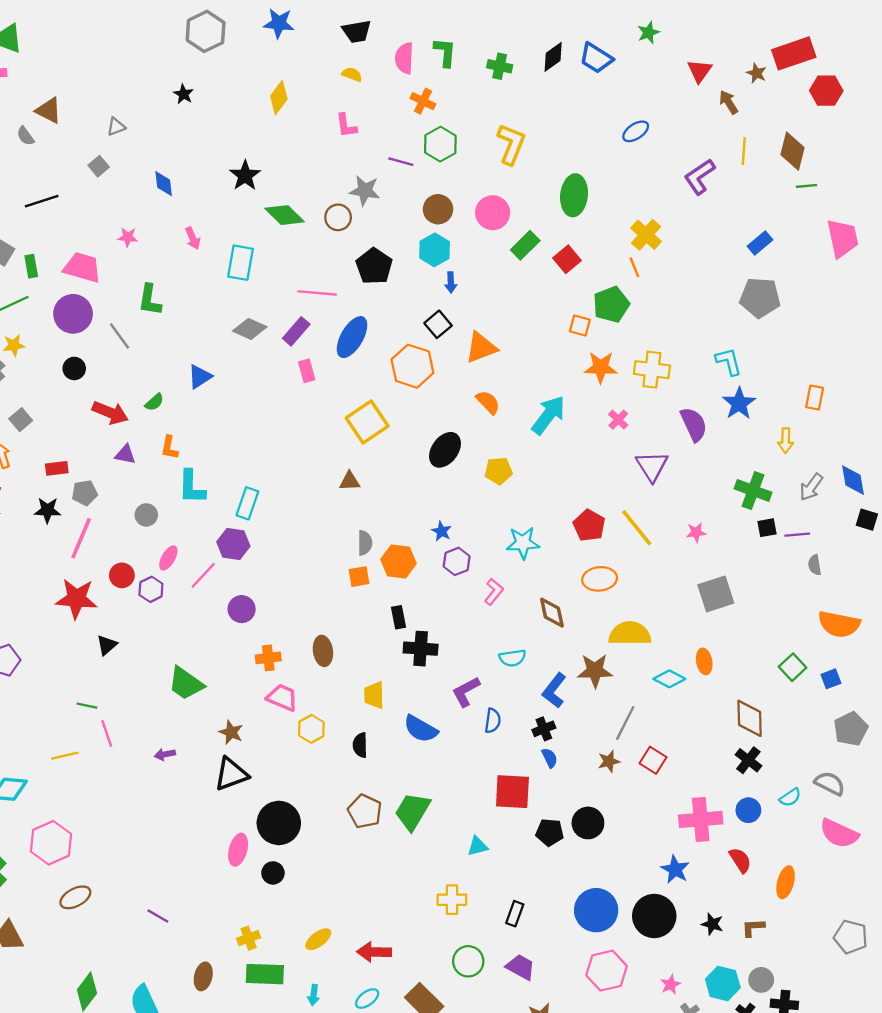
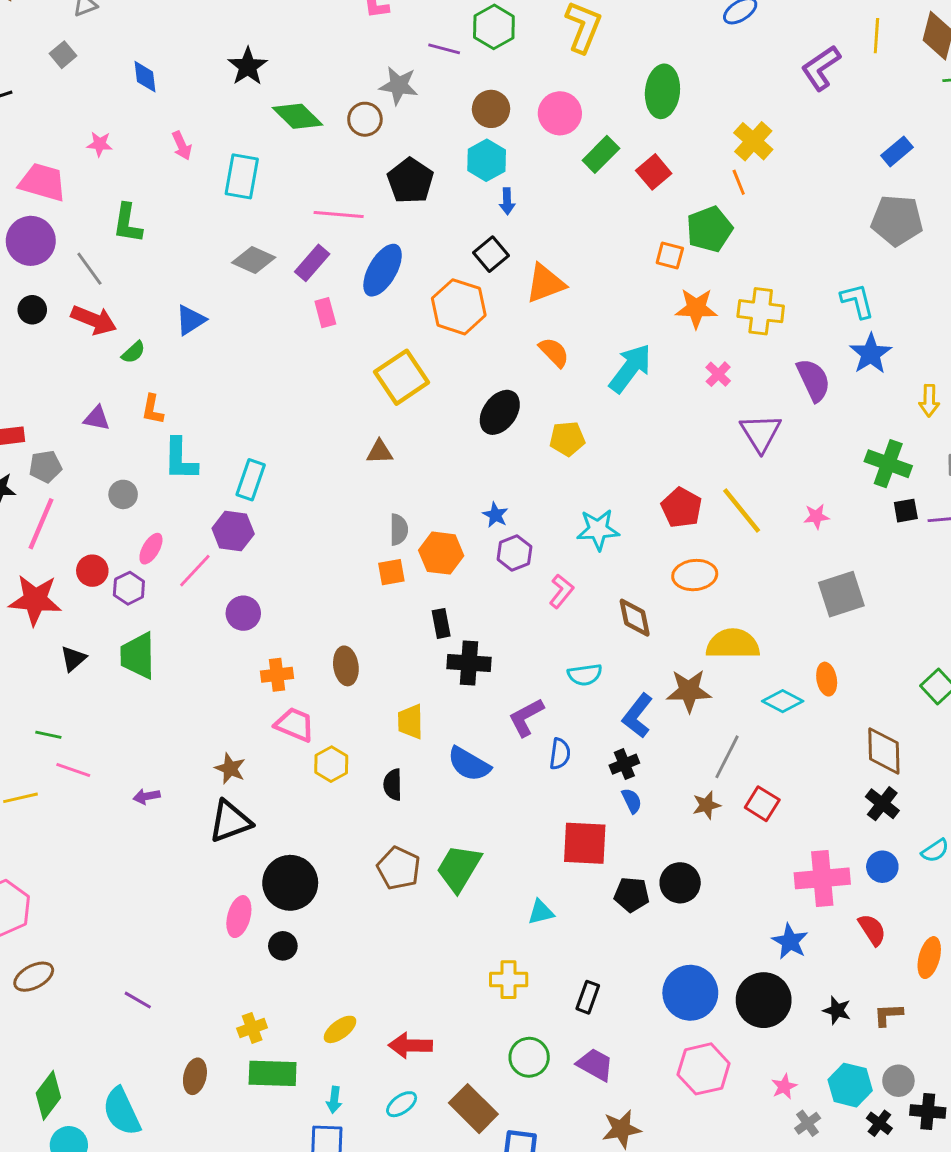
red arrow: (110, 413) -> (94, 320), moved
green trapezoid: (186, 683) -> (138, 656), moved, turned 54
pink line: (107, 733) -> (73, 770), turned -52

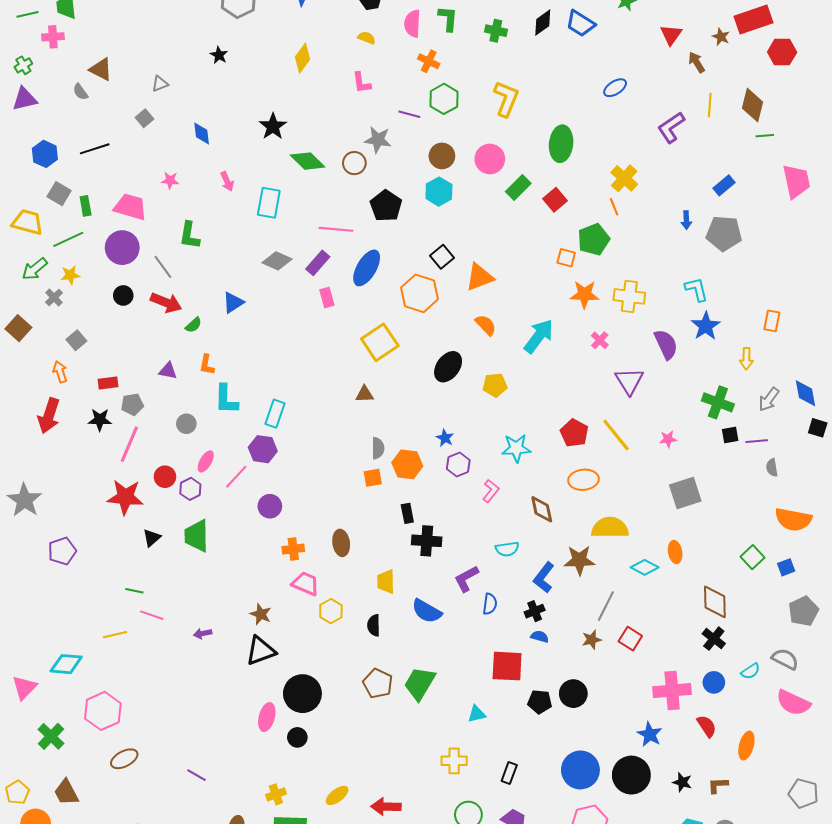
blue arrow: (507, 201) -> (686, 220), moved
blue semicircle: (632, 801) -> (540, 637), turned -48

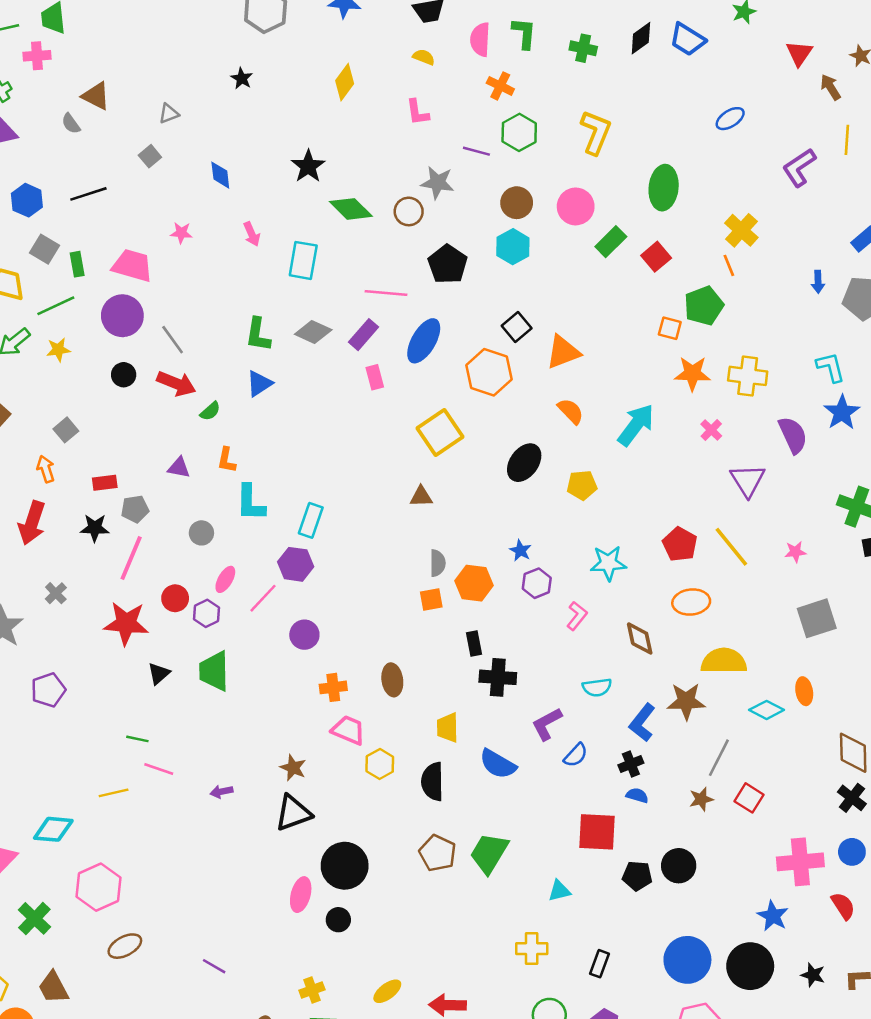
green L-shape: (189, 235) -> (258, 335), moved
gray cross: (54, 297) -> (56, 593), moved
blue semicircle: (490, 604) -> (576, 755), turned 35
black semicircle: (374, 625) -> (433, 782), size x1.4

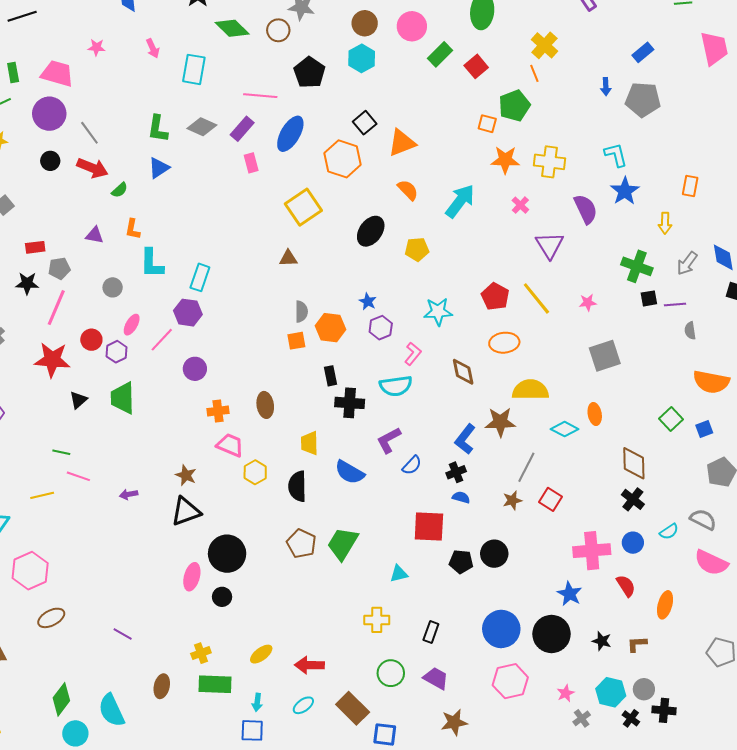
cyan semicircle: (597, 687) -> (396, 386), moved, size x1.4

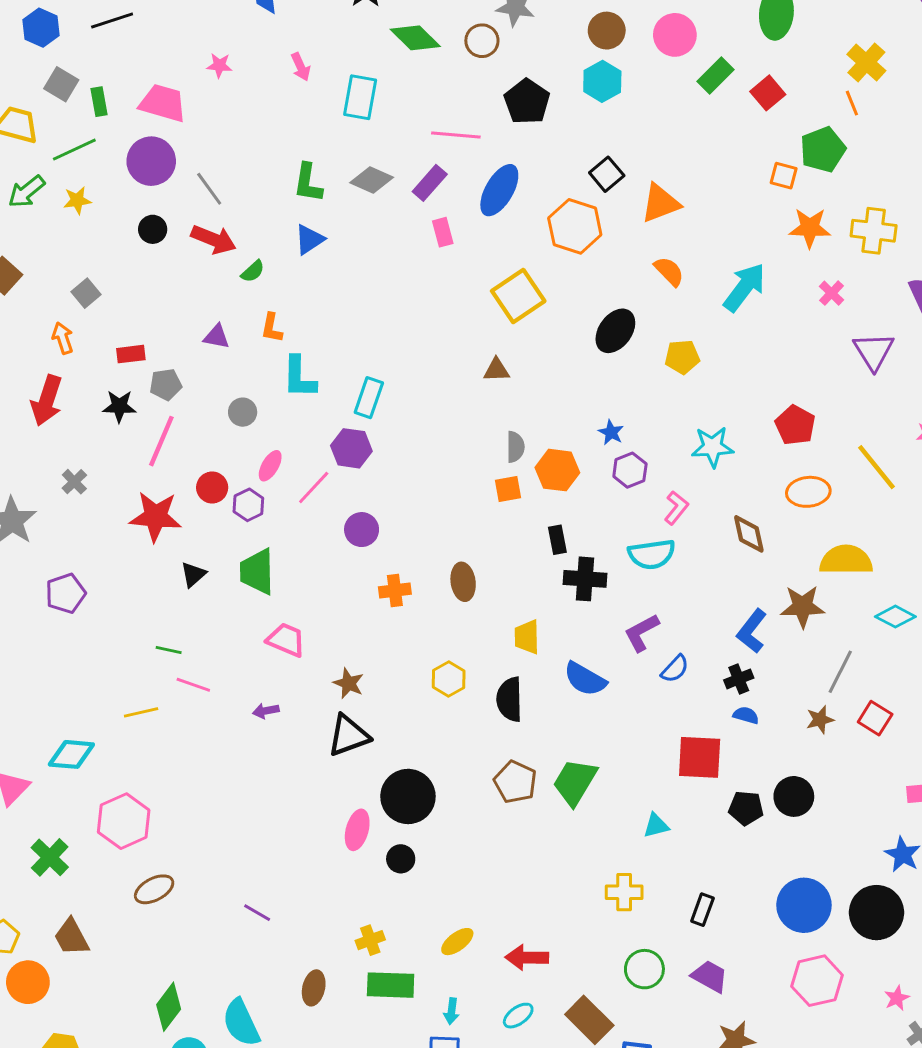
yellow line: (536, 298) -> (877, 467), moved
pink trapezoid: (230, 445) -> (286, 640), moved

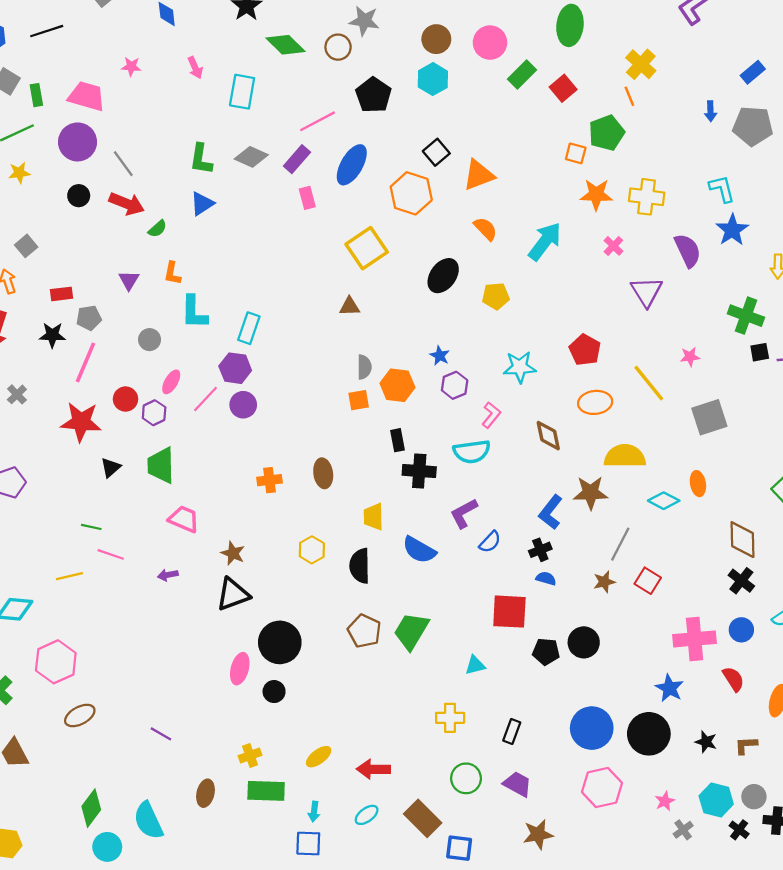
pink line: (456, 135) -> (317, 121), turned -33
purple triangle: (216, 337) -> (129, 280), turned 50
purple circle: (362, 530) -> (243, 405), moved

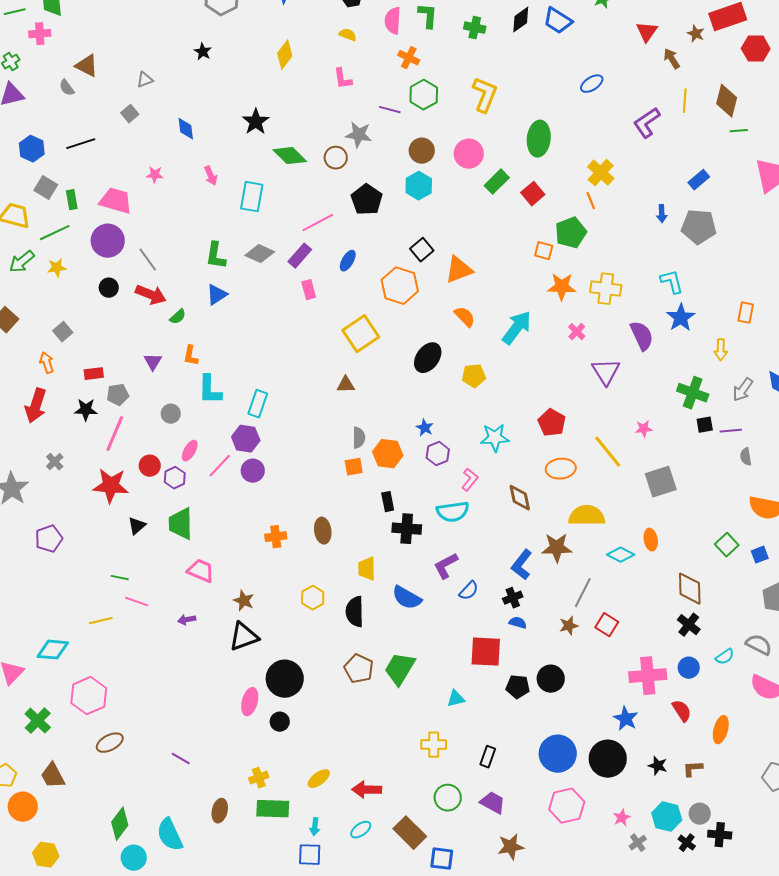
blue ellipse: (352, 165) -> (348, 261), size x0.6

